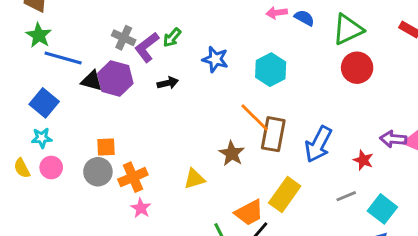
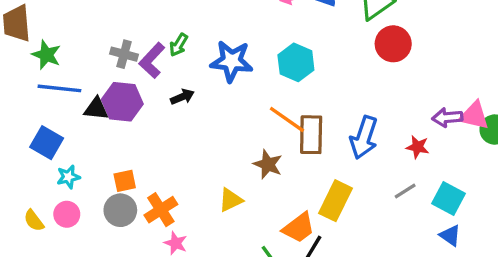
green star: (39, 35) -> (46, 55), moved
blue star: (215, 59) -> (232, 61), size x1.4
cyan star: (42, 138) -> (68, 177), moved

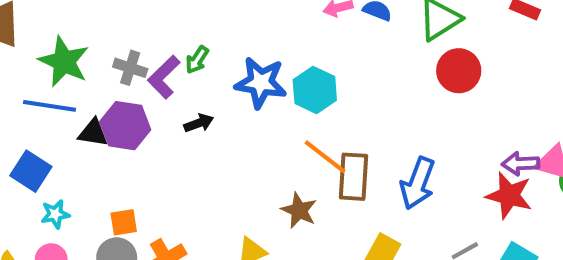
green star: (46, 55) -> (64, 62), moved, size x1.4
cyan hexagon: (296, 62) -> (315, 90), moved
red star: (418, 147) -> (509, 195), moved, size x1.6

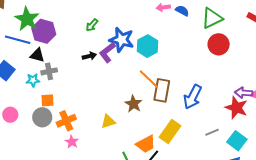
gray cross: (130, 68) -> (49, 71), moved, turned -35
purple L-shape: (164, 77) -> (107, 52), moved
purple hexagon: (125, 126) -> (44, 31), moved
cyan star: (55, 214) -> (33, 80), moved

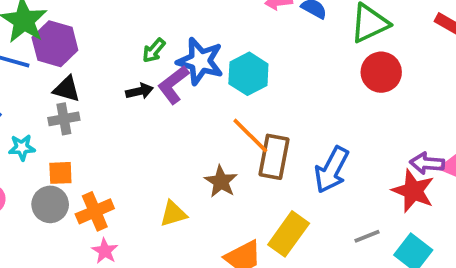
green arrow: (92, 25) -> (154, 50), moved
black triangle: (37, 55) -> (67, 89), moved
cyan star: (33, 80) -> (22, 147), moved

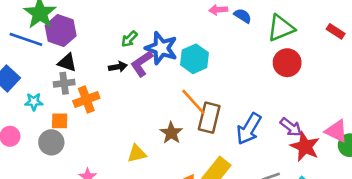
purple arrow: (427, 163) -> (291, 127), moved, turned -150
orange cross: (95, 211) -> (86, 100), moved

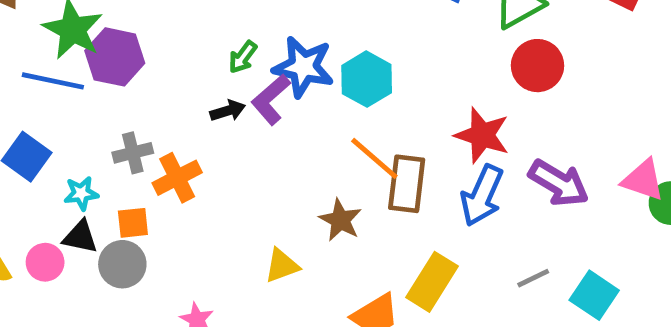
black triangle: (67, 63) -> (80, 237), moved
purple arrow: (291, 127) -> (559, 183), size x1.4
red star: (305, 147) -> (482, 135), moved

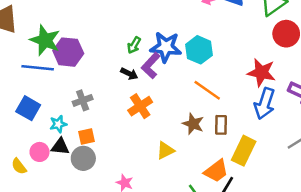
black arrow: (228, 111) -> (129, 74), turned 49
orange cross: (177, 178) -> (140, 106), moved
brown rectangle: (407, 184) -> (221, 125), moved, size x0.7
pink circle: (45, 262) -> (40, 152), moved

